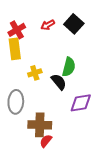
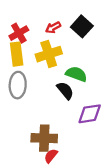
green semicircle: (69, 67) -> (76, 74), turned -84
yellow cross: (35, 73) -> (49, 54), moved, size x1.6
gray ellipse: (16, 102) -> (18, 85), moved

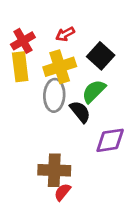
black square: (82, 26) -> (101, 56), moved
green semicircle: (76, 74) -> (94, 91), turned -65
gray ellipse: (18, 85) -> (54, 95), moved

